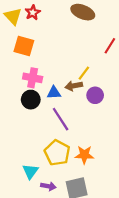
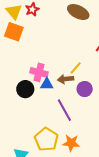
orange square: (24, 46) -> (14, 32), moved
pink cross: (33, 78) -> (39, 72), moved
purple line: (61, 119) -> (64, 110), moved

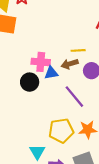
yellow line: (76, 68) -> (78, 50), turned 56
yellow pentagon: (46, 139) -> (61, 131), turned -30

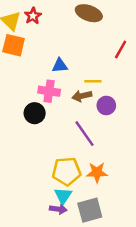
blue triangle: (51, 73) -> (60, 66), moved
cyan triangle: (37, 152) -> (63, 196), moved

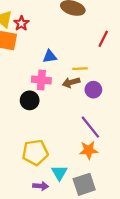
red star: (33, 16) -> (21, 23), moved
purple line: (85, 134) -> (90, 127), moved
yellow pentagon: (67, 171) -> (35, 152), moved
purple arrow: (58, 209) -> (41, 186), moved

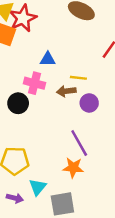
red star: (21, 23) -> (23, 18), size x1.6

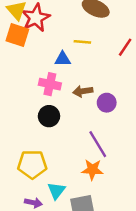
yellow line: (78, 78) -> (82, 42), moved
black circle: (18, 103) -> (49, 116), moved

